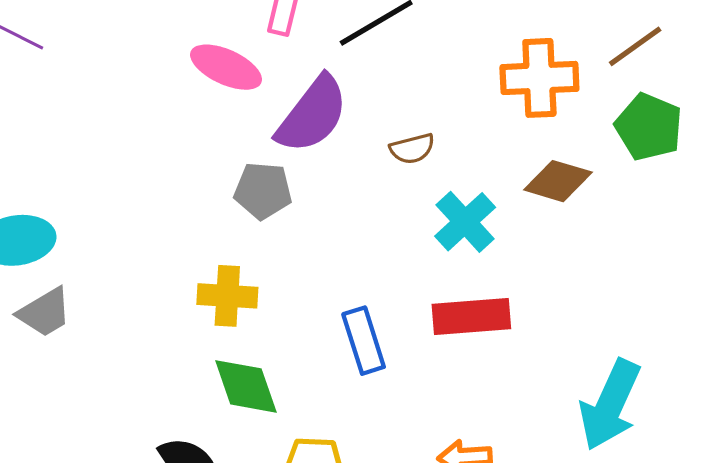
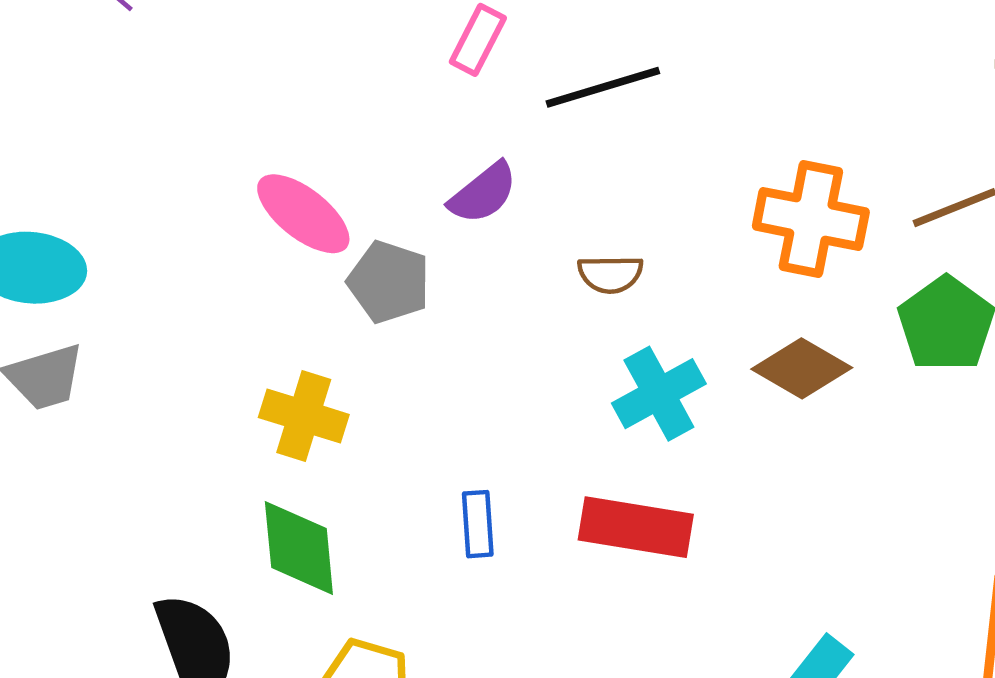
pink ellipse: (226, 67) -> (303, 214), moved
purple semicircle: (312, 115) -> (483, 193), size x0.6
blue rectangle: (364, 341) -> (478, 524), size x0.7

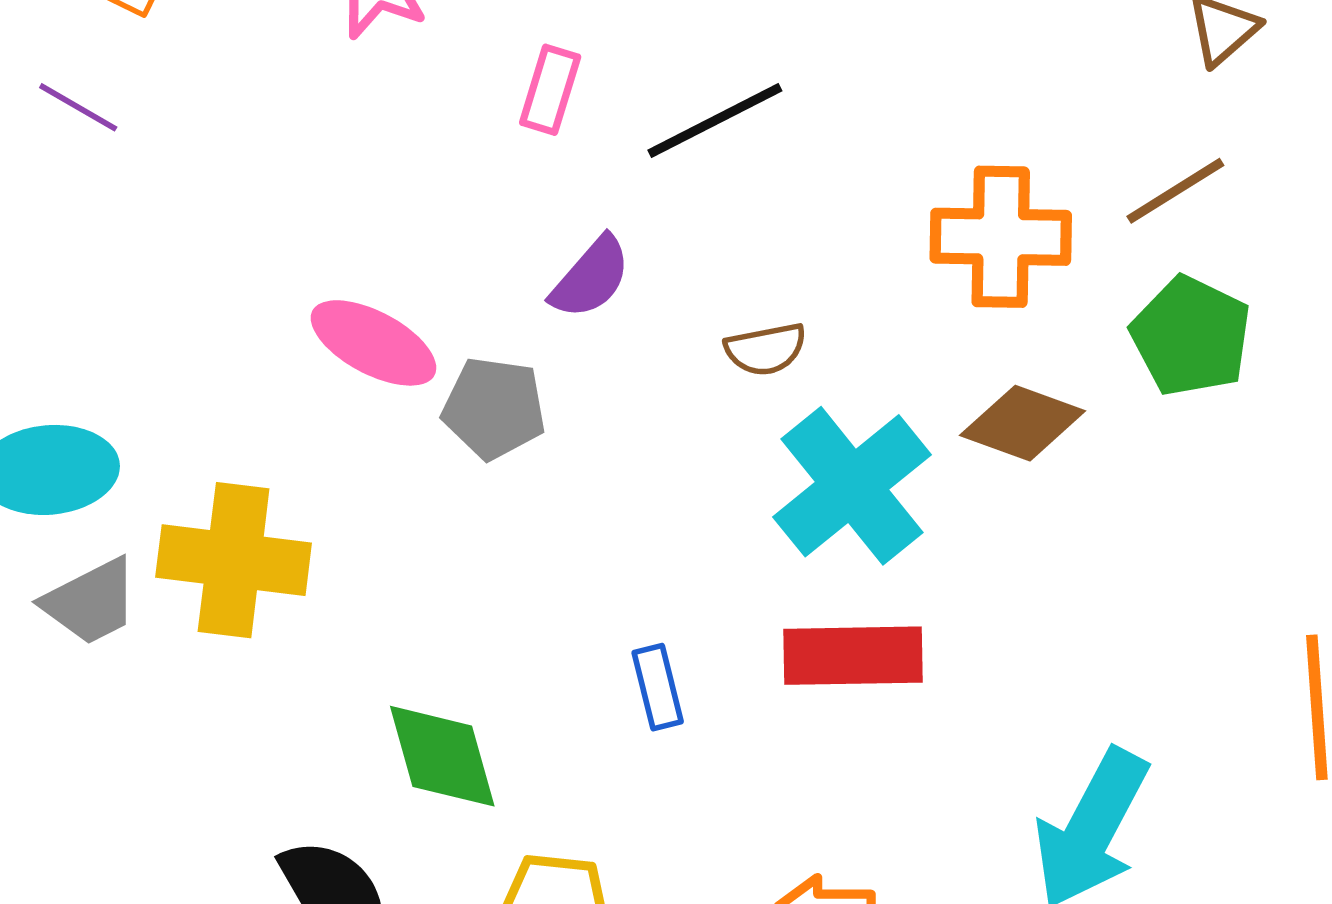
cyan cross: (659, 394) -> (852, 486), size x1.4
yellow cross: (304, 416) -> (234, 560), moved, size x1.4

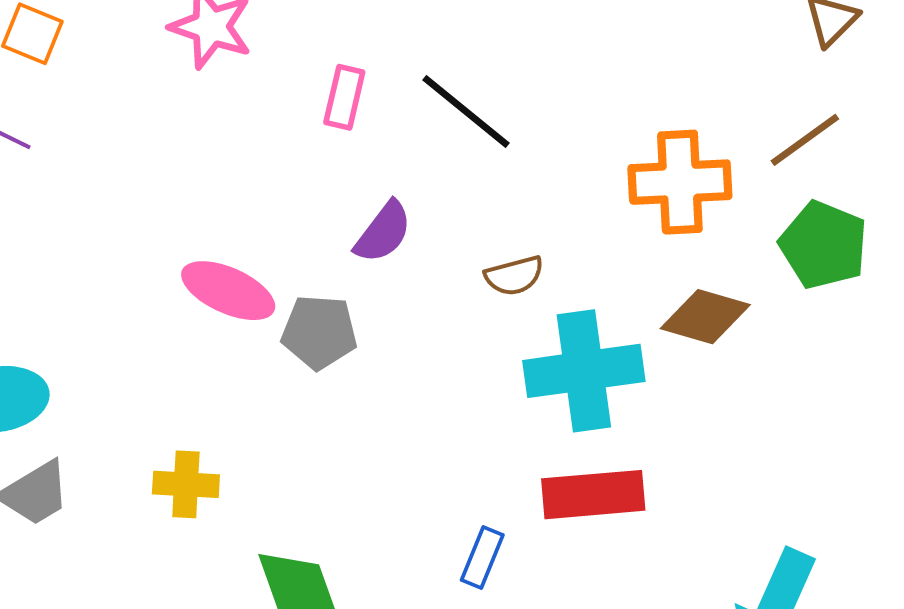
black line: (715, 120) -> (466, 111), turned 70
cyan cross: (852, 486) -> (584, 371), turned 35
yellow cross: (234, 560) -> (186, 484), moved, size x0.6
blue rectangle: (658, 687) -> (482, 557), moved, turned 40

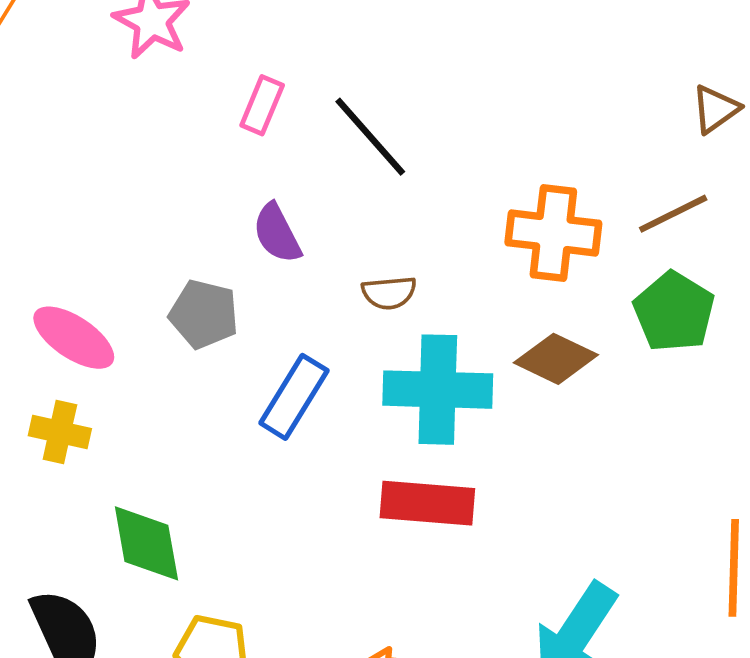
purple semicircle: (383, 232) -> (277, 233), turned 106
pink ellipse: (228, 291) -> (74, 338), moved
blue rectangle: (482, 557) -> (294, 397), moved, size x1.5

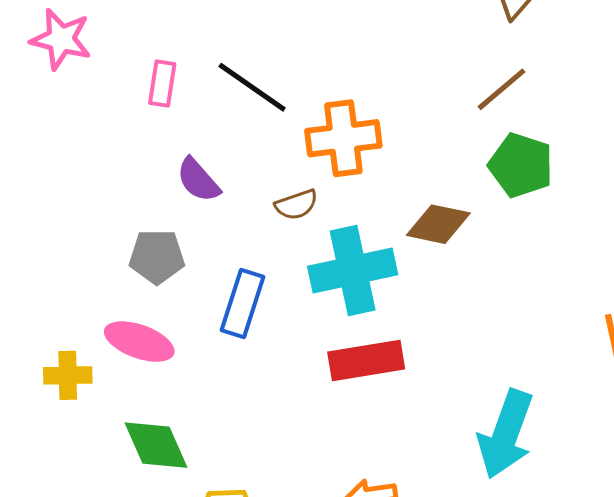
orange cross: (553, 233) -> (343, 138), moved
pink ellipse: (74, 338) -> (139, 342), moved

